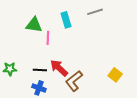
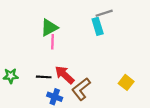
cyan rectangle: (66, 20) -> (98, 26), moved
green triangle: (34, 25) -> (49, 27), moved, turned -36
blue cross: (39, 88) -> (55, 97), moved

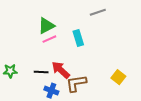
cyan rectangle: (98, 26) -> (78, 38), moved
pink line: (52, 42) -> (49, 39), turned 64
brown L-shape: (81, 89) -> (76, 83), turned 30

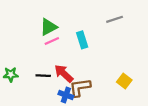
gray line: (98, 12) -> (115, 19), moved
blue cross: (51, 91) -> (66, 95), moved

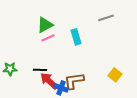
red arrow: (64, 73) -> (49, 81), moved

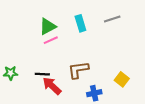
cyan rectangle: (76, 37) -> (80, 23), moved
brown L-shape: (74, 81) -> (78, 70), moved
blue cross: (61, 88) -> (94, 93), moved, turned -32

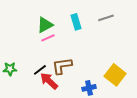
brown L-shape: (78, 70) -> (62, 66), moved
black line: (42, 74) -> (40, 70), turned -40
yellow square: (122, 79) -> (115, 75), size x1.5

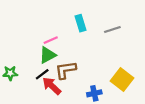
gray line: (106, 18) -> (112, 30), moved
green triangle: (45, 25) -> (47, 55), moved

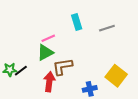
black line: (42, 74) -> (21, 71), moved
red arrow: (52, 86) -> (49, 82), turned 54

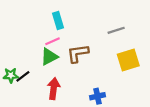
cyan rectangle: (77, 22) -> (58, 20), moved
brown L-shape: (62, 67) -> (78, 53), moved
yellow square: (116, 76) -> (128, 60), moved, turned 35

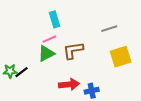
red arrow: (54, 89) -> (69, 84), moved, turned 78

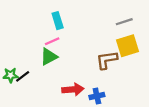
gray line: (109, 29) -> (124, 22), moved
brown L-shape: (73, 50) -> (107, 60), moved
yellow square: (121, 57) -> (128, 46), moved

